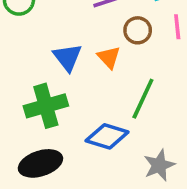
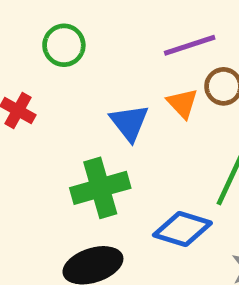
orange triangle: (109, 57) -> (182, 103), moved

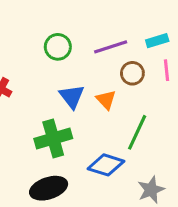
green circle: (64, 45) -> (58, 47), moved
orange triangle: (182, 103) -> (106, 100), moved

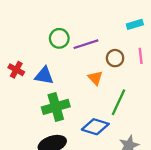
cyan rectangle: (157, 41) -> (135, 24), moved
purple line: (111, 47) -> (86, 44), moved
blue triangle: (72, 97) -> (44, 76), moved, turned -42

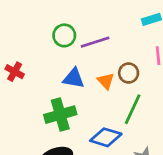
brown circle: (115, 58) -> (129, 73), moved
blue triangle: (44, 76) -> (74, 78), moved

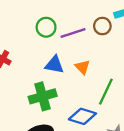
brown circle: (129, 73) -> (102, 26), moved

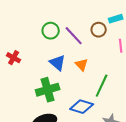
purple line: (73, 33) -> (74, 36), turned 65
blue triangle: (54, 65) -> (58, 63), turned 30

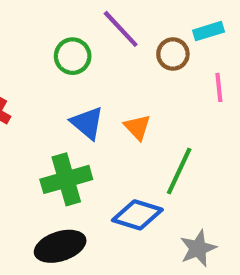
purple line: (74, 36) -> (121, 29), moved

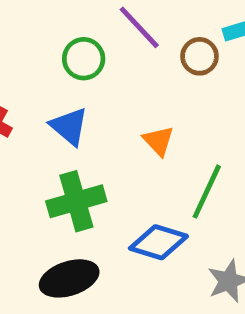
blue triangle: (87, 123) -> (69, 126), moved

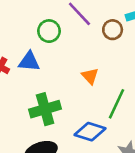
blue triangle: (69, 126) -> (29, 61), moved, turned -35

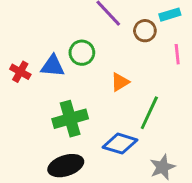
green circle: (49, 31) -> (82, 53), moved
orange triangle: (90, 76) -> (120, 82), turned 42

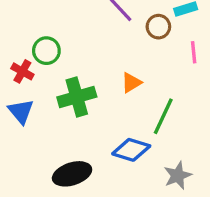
green circle: (82, 53) -> (46, 51), moved
blue triangle: (53, 66) -> (21, 111), moved, turned 45
green cross: (70, 119) -> (77, 97), moved

